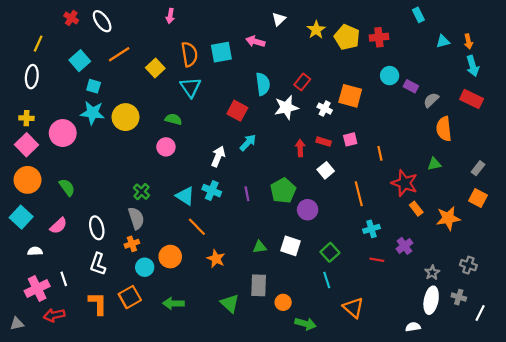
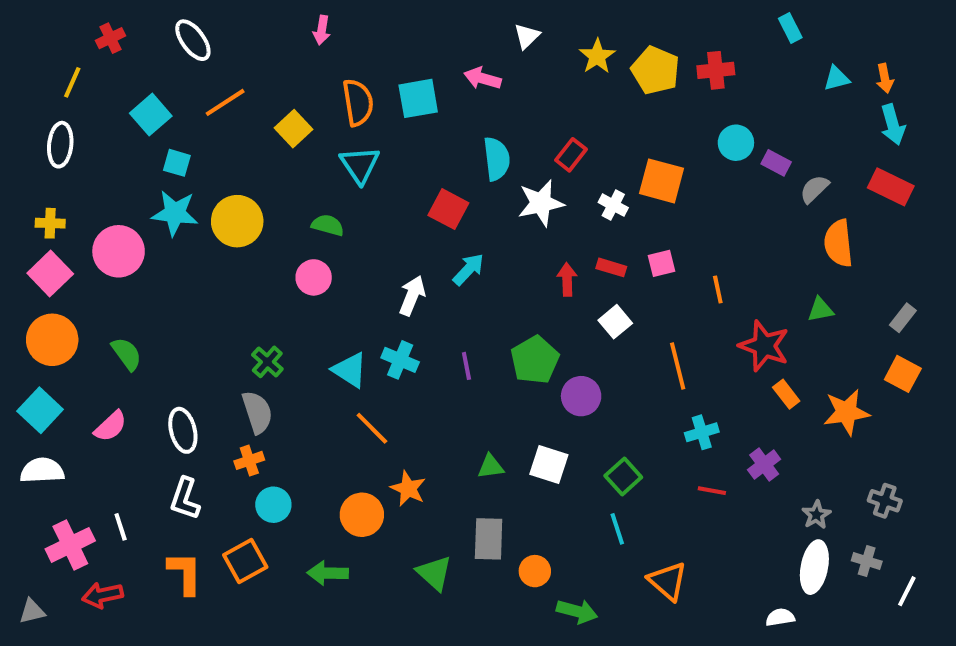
red cross: (71, 18) -> (110, 38), moved, turned 32
white semicircle: (35, 251) -> (42, 471), moved, size x1.5
orange circle: (170, 257) -> (362, 515), moved

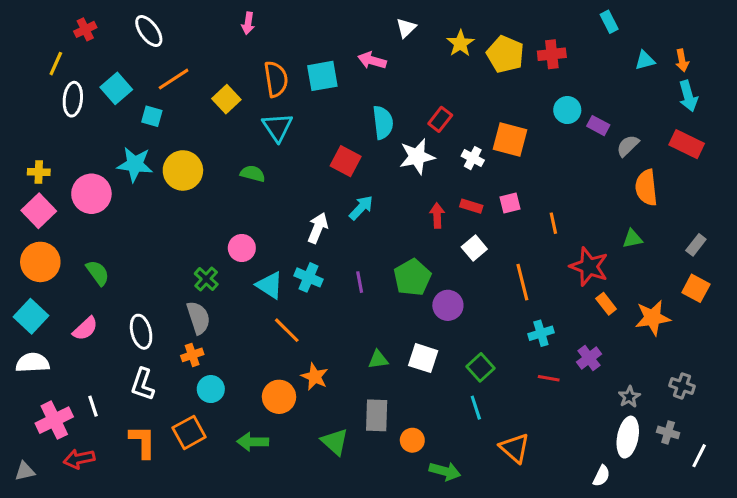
white ellipse: (60, 145) -> (73, 99), moved
cyan square: (177, 163) -> (152, 116), moved
pink circle: (314, 277) -> (242, 248), moved
white semicircle: (780, 617) -> (601, 476), turned 125

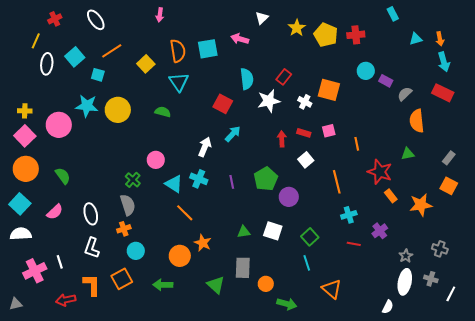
red arrow: (79, 459) -> (66, 300), moved

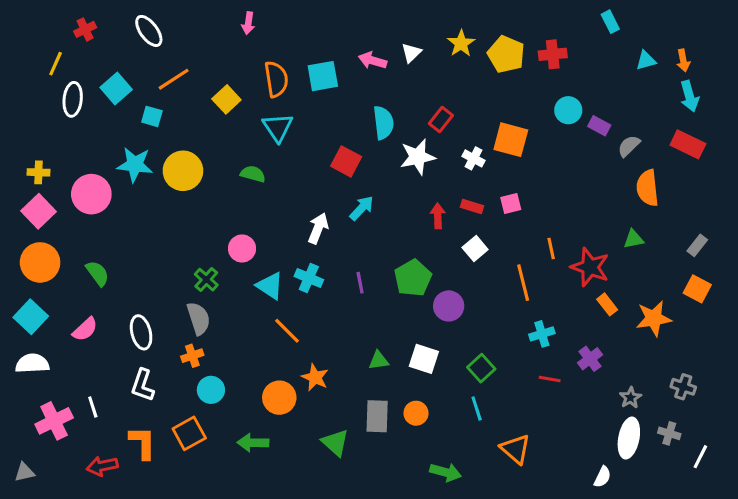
white triangle: (262, 18) -> (411, 53), moved
orange line: (357, 144) -> (551, 248), moved
orange circle: (266, 284) -> (416, 413), moved

